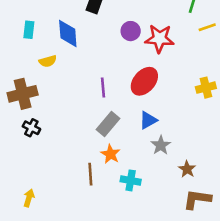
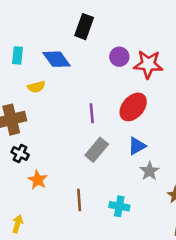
blue diamond: (68, 34) -> (56, 59), turned -32
orange star: (110, 154) -> (38, 180), moved

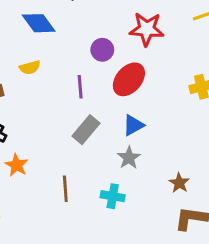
purple circle: (119, 57) -> (102, 50), moved
yellow semicircle: (36, 87) -> (30, 68), moved
gray star: (149, 171) -> (129, 158), moved

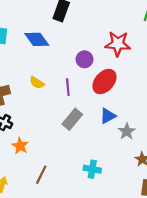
yellow semicircle: (30, 68) -> (37, 83), moved, turned 48
gray star: (129, 158) -> (127, 131), moved
brown line: (65, 189) -> (41, 175), moved, turned 30

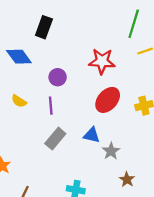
purple circle: (84, 59) -> (58, 77), moved
red ellipse: (104, 82) -> (108, 100), moved
blue triangle: (108, 116) -> (92, 135), turned 42

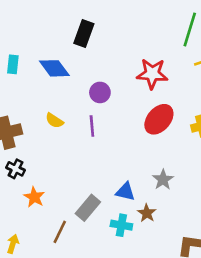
blue triangle: (92, 135) -> (125, 192), moved
gray rectangle: (55, 139) -> (88, 208), moved
brown star: (127, 179) -> (147, 213), moved

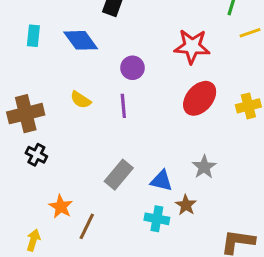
orange star: (34, 197) -> (61, 207), moved
gray rectangle: (88, 208) -> (119, 175), moved

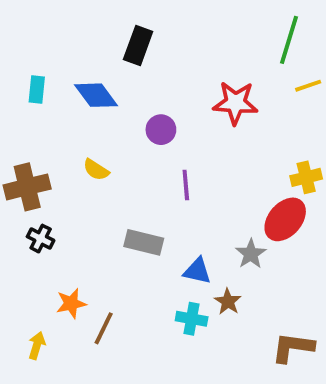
red ellipse: (200, 98) -> (285, 219), moved
purple line: (123, 106) -> (186, 185), moved
gray rectangle: (119, 175) -> (144, 242), moved, turned 64
orange star: (61, 207) -> (71, 303), turned 30

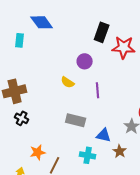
black rectangle: (138, 46) -> (102, 32), moved
blue diamond: (96, 95) -> (42, 22), moved
yellow semicircle: (96, 170) -> (68, 82), moved
cyan cross: (192, 319) -> (88, 155), moved

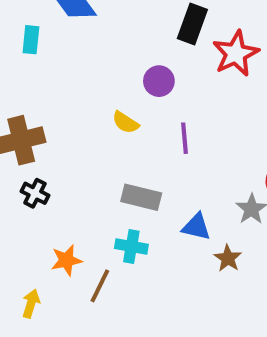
red star: (124, 47) -> (236, 54), turned -30
cyan cross: (88, 155) -> (131, 246), moved

